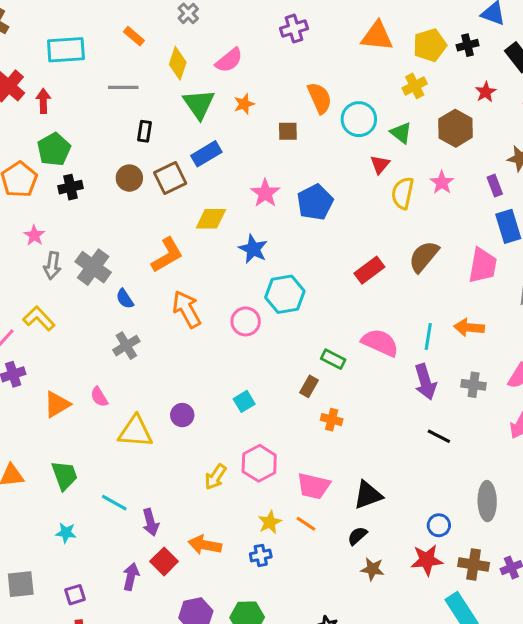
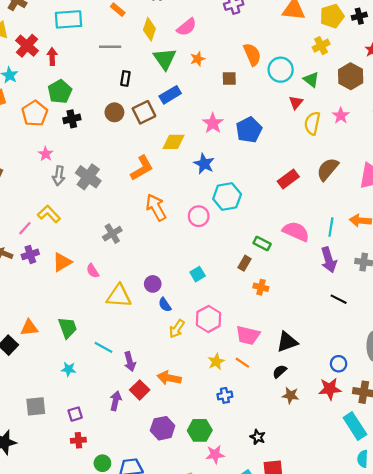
blue semicircle: (125, 299) -> (165, 305), moved
orange triangle: (57, 404) -> (62, 262), moved
blue cross: (261, 555) -> (225, 395), moved

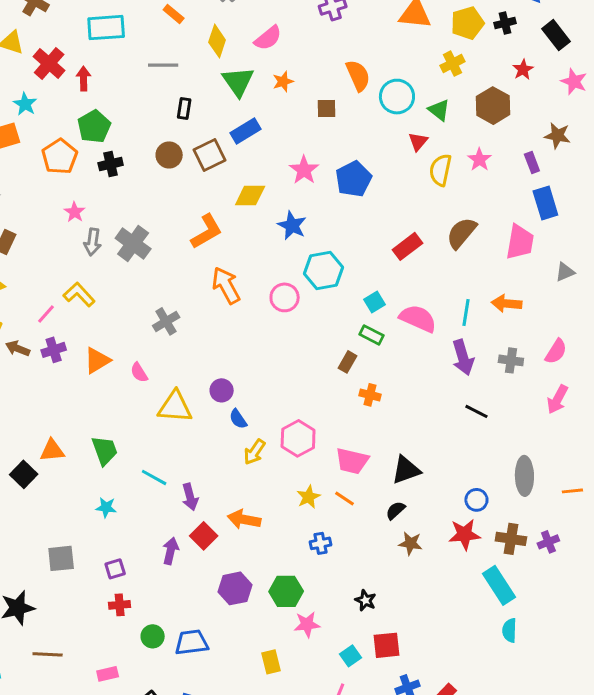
cyan square: (198, 274) -> (374, 302), moved

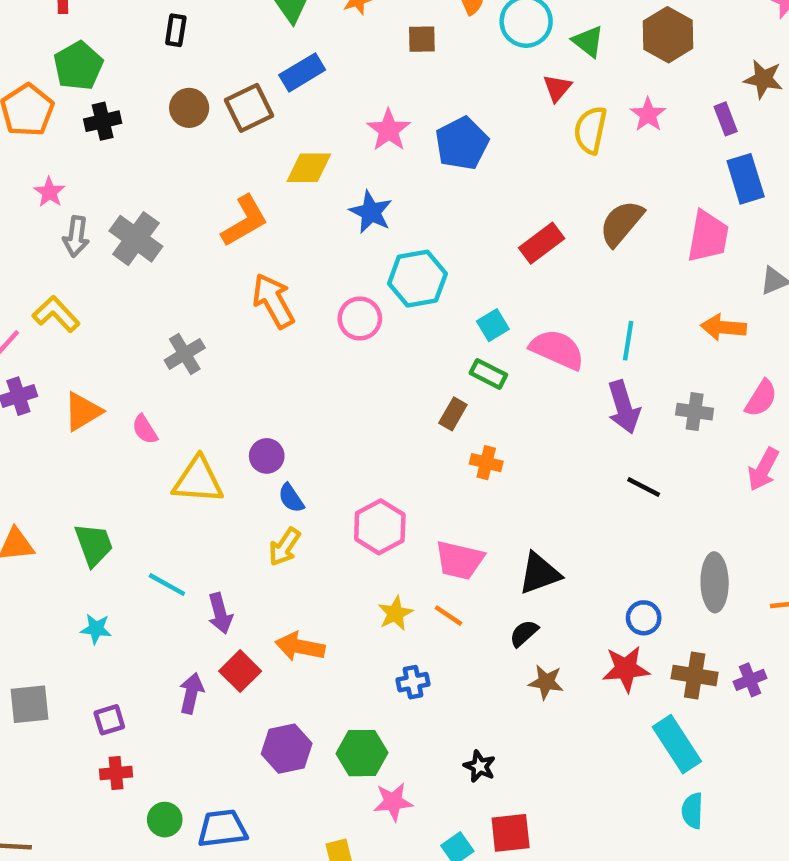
black rectangle: (184, 109) -> (176, 30), moved
orange arrow: (506, 303) -> (723, 327), moved
yellow arrow: (255, 452) -> (284, 547), moved

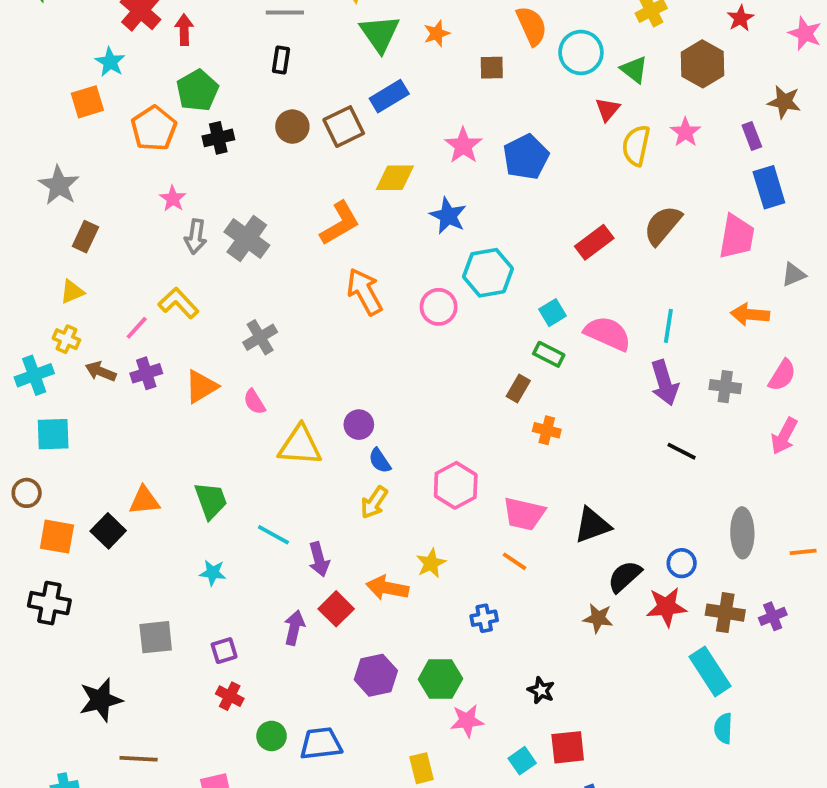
gray cross: (185, 354) -> (260, 337), moved
yellow star: (395, 613) -> (431, 563), moved
black semicircle: (524, 633) -> (625, 576), moved, size x1.4
red cross: (116, 773) -> (230, 696), turned 32

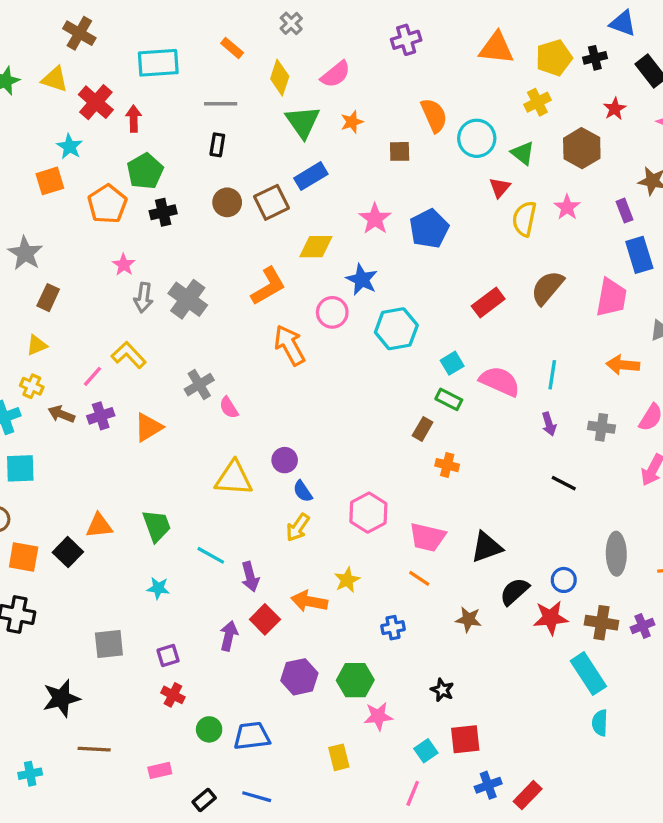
pink circle: (439, 307) -> (332, 312), moved
purple arrow: (665, 383) -> (549, 424), size x0.6
pink semicircle: (254, 402) -> (229, 408), moved
brown star: (598, 618) -> (469, 619), moved

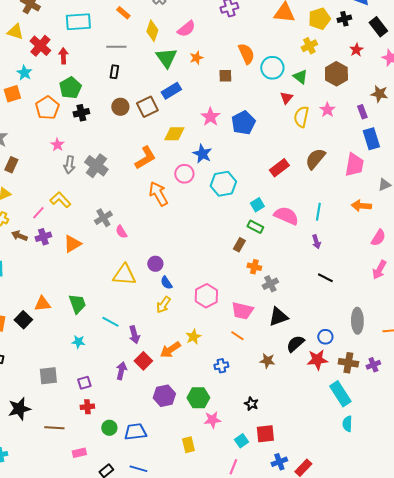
gray cross: (602, 427) -> (270, 284), moved, turned -35
orange arrow: (309, 601) -> (170, 350), turned -45
red cross: (173, 695) -> (87, 407), turned -32
brown line: (94, 749) -> (54, 428), moved

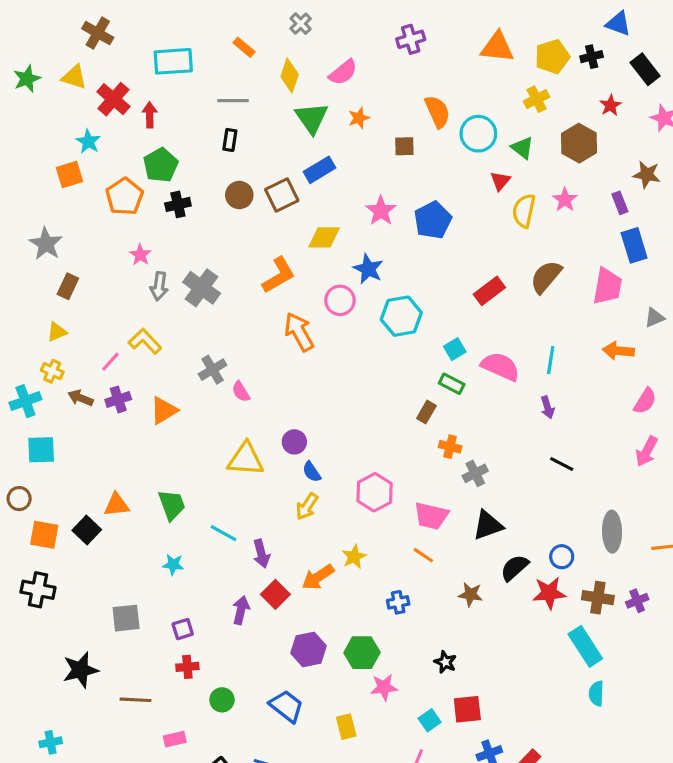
blue trapezoid: (135, 432) -> (286, 706), moved, turned 45

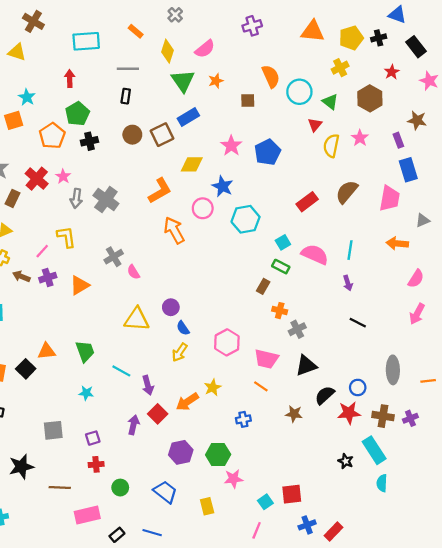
red cross: (113, 99) -> (37, 179), moved
yellow L-shape: (145, 341) -> (66, 237), turned 35
black star: (445, 662) -> (346, 461), moved
pink rectangle: (175, 739) -> (87, 515), size x1.6

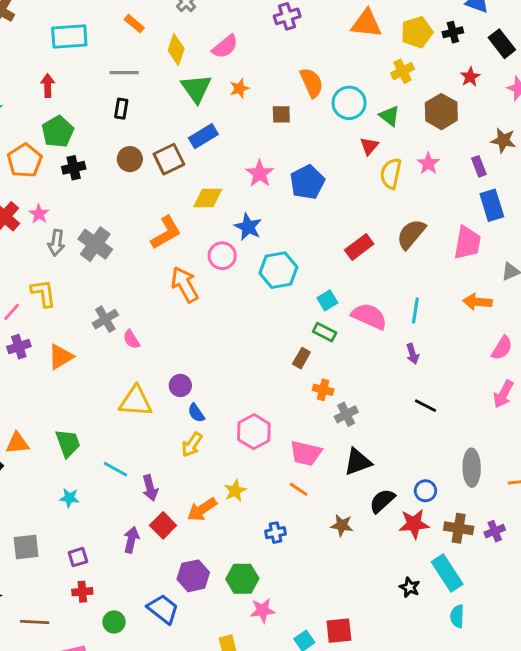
blue trapezoid: (165, 492) -> (163, 609), moved

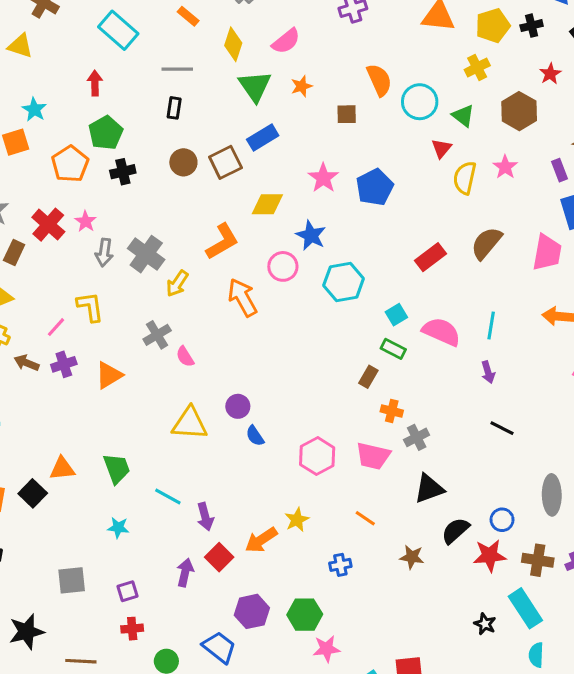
cyan rectangle: (69, 37) -> (118, 30), turned 45
yellow arrow: (192, 445) -> (177, 284), moved
pink trapezoid: (306, 453) -> (373, 456), moved

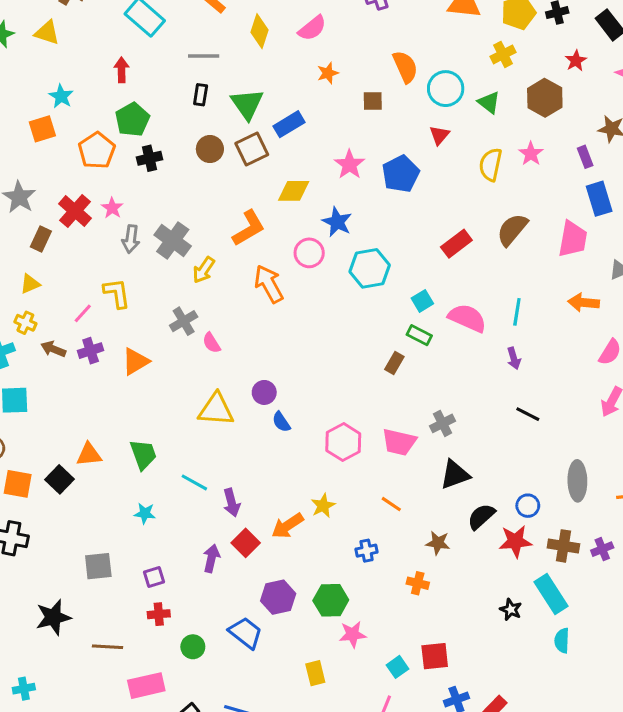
green triangle: (255, 86) -> (247, 104), moved
red triangle: (441, 148) -> (439, 135), moved
orange cross: (392, 411) -> (418, 583), moved

